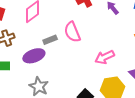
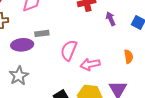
pink semicircle: (72, 32) -> (69, 50), moved, turned 30

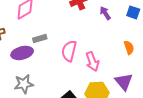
pink arrow: (90, 64) -> (92, 61), turned -90
gray star: (19, 76) -> (24, 84), turned 30

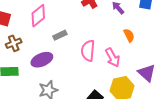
gray rectangle: (40, 39) -> (60, 35), moved
orange semicircle: (129, 48) -> (129, 35), moved

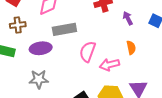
gray rectangle: (60, 35) -> (64, 29), size x1.6
pink arrow: (113, 58) -> (109, 65), turned 90

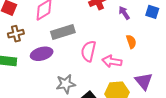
pink arrow: (109, 65) -> (112, 61), turned 30
gray star: (39, 79) -> (66, 84), moved

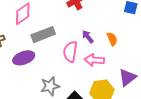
purple arrow: (124, 13) -> (88, 37), moved
purple triangle: (144, 81) -> (128, 77), turned 36

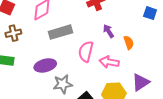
purple arrow: (88, 37) -> (108, 31), moved
purple ellipse: (24, 58) -> (45, 65), moved

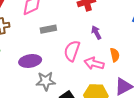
gray rectangle: (60, 32) -> (48, 29), size x0.7
orange semicircle: (129, 43) -> (115, 55), moved

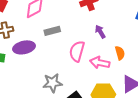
purple ellipse: (30, 61) -> (24, 47), moved

